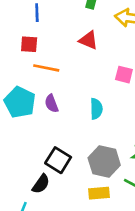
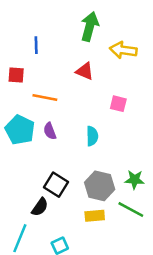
red square: (29, 44) -> (16, 75), moved

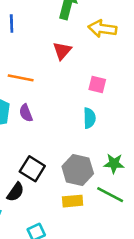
red triangle: (85, 71) -> (62, 51), turned 48
cyan semicircle: (92, 136) -> (89, 118), moved

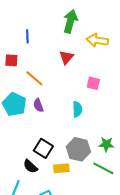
orange line: (21, 78) -> (34, 78), turned 30
cyan semicircle: (89, 118) -> (77, 109), moved
black semicircle: (15, 192) -> (30, 166), turned 98
yellow rectangle: (73, 201) -> (61, 168), moved

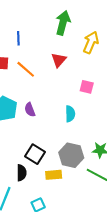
yellow arrow: (97, 40) -> (91, 42), turned 105
orange line: (34, 78) -> (26, 69), moved
black semicircle: (30, 166) -> (22, 173), turned -133

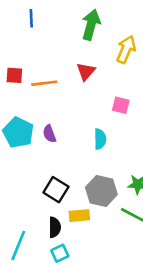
blue line: (18, 38) -> (31, 18), moved
orange line: (26, 69) -> (44, 83), turned -48
black semicircle: (22, 173) -> (55, 227), moved

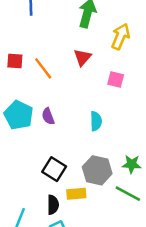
orange line: (44, 83) -> (43, 68), turned 60
pink square: (121, 105) -> (116, 79), moved

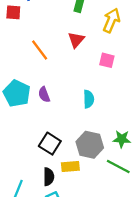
red square: (15, 61) -> (13, 12), moved

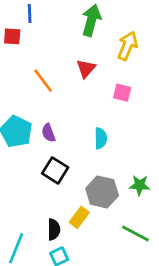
black square: (50, 144) -> (55, 170), moved
yellow rectangle: (70, 166) -> (79, 217), turned -48
green line: (118, 166) -> (136, 233), moved

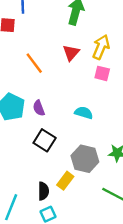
yellow arrow: (128, 46) -> (101, 47), moved
cyan semicircle: (101, 138) -> (84, 113), turned -72

